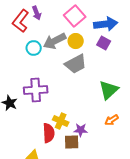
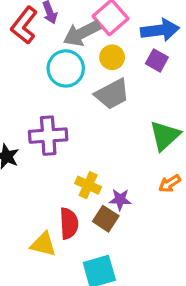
gray arrow: (55, 41) -> (82, 33), moved
cyan circle: (34, 48) -> (66, 68), moved, size x1.5
red semicircle: (49, 133) -> (69, 223), moved
brown square: (72, 142) -> (106, 219), turned 35

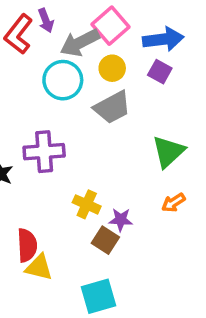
red semicircle: (69, 223) -> (27, 245), moved

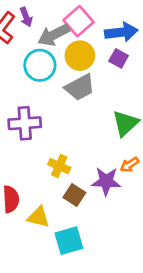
yellow circle: (112, 68) -> (80, 56), size x1.4
purple star: (121, 220) -> (106, 181), moved, size x1.5
yellow triangle: (39, 267) -> (38, 217), moved

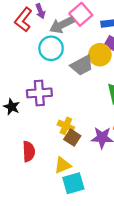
yellow circle: (80, 56) -> (100, 55), moved
brown square: (74, 195) -> (72, 138), moved
yellow triangle: (38, 217) -> (63, 165), moved, turned -36

